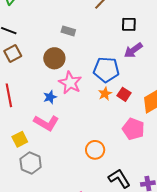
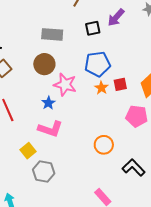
black square: (129, 24) -> (93, 28), moved
gray rectangle: (68, 31) -> (52, 34), size x1.5
purple arrow: (133, 50) -> (116, 17), moved
red square: (124, 94) -> (120, 84), turned -32

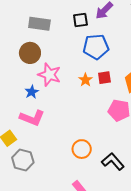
blue pentagon: (98, 64) -> (96, 47), moved
orange circle: (104, 145) -> (82, 149), moved

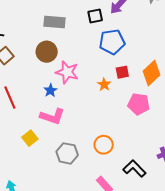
orange star: (85, 80) -> (104, 85), moved
gray hexagon: (23, 160) -> (67, 153), moved
black L-shape: (113, 161) -> (134, 169), moved

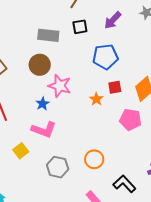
black square: (95, 16) -> (80, 27), moved

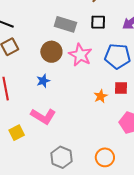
pink star: (60, 86) -> (80, 55), moved
blue star: (43, 104) -> (43, 81), moved
orange circle: (94, 159) -> (105, 157), moved
gray hexagon: (58, 167) -> (62, 157), moved

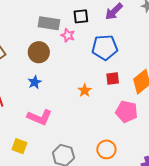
pink star: (80, 55) -> (68, 35), moved, size x0.6
orange star: (101, 96) -> (85, 90), moved
yellow square: (17, 133) -> (19, 146), moved, turned -35

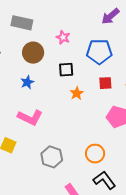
black square: (81, 16) -> (66, 70), moved
gray rectangle: (49, 23) -> (22, 23), moved

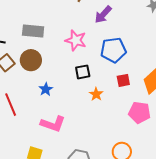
purple arrow: (110, 16) -> (103, 15), moved
pink star: (63, 37) -> (76, 40), size x1.5
brown circle: (33, 53) -> (31, 60), moved

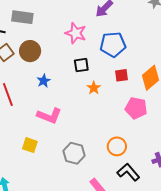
gray rectangle: (33, 31) -> (22, 17), moved

